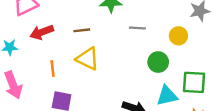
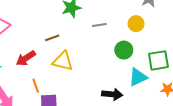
red arrow: (42, 32) -> (26, 58), moved
orange line: (53, 69) -> (36, 86), moved

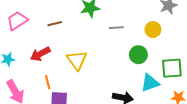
brown line: (52, 38) -> (55, 24), moved
yellow triangle: (63, 61) -> (77, 60), turned 35

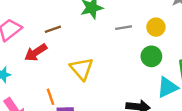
yellow circle: (153, 30) -> (156, 27), moved
red arrow: (40, 54) -> (36, 52), moved

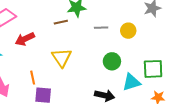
brown line: (53, 29) -> (61, 22), moved
green circle: (151, 56) -> (112, 61), moved

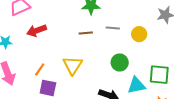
brown line: (61, 22) -> (86, 33), moved
yellow triangle: (62, 57) -> (73, 65), moved
orange line: (33, 78) -> (40, 69), turned 40

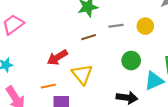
red arrow: (37, 31) -> (57, 57), moved
orange line: (40, 69) -> (48, 86), turned 56

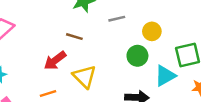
yellow circle: (145, 26) -> (152, 31), moved
brown line: (89, 37) -> (74, 37), moved, turned 40

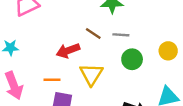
gray line: (117, 19) -> (121, 35), moved
green circle: (137, 56) -> (132, 59), moved

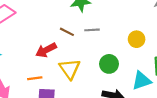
green circle: (132, 59) -> (109, 64), moved

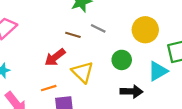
gray line: (92, 30) -> (98, 28), turned 40
yellow circle: (137, 39) -> (145, 30), size x1.5

